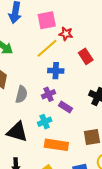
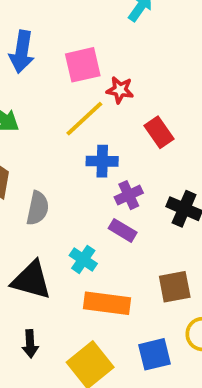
purple cross: (48, 94) -> (129, 195), moved
cyan cross: (45, 122) -> (83, 259), turned -32

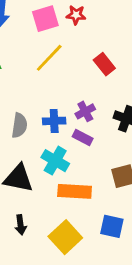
red star: (120, 90) -> (76, 15), moved
blue cross: (102, 161) -> (54, 121), moved
cyan cross: (83, 259) -> (55, 161), size x1.4
blue square: (155, 354) -> (112, 226), turned 30

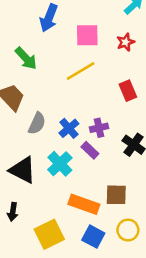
red star: (76, 15) -> (126, 42), moved, turned 30
blue cross: (54, 121) -> (69, 128), turned 36
orange rectangle: (75, 191) -> (84, 204), moved

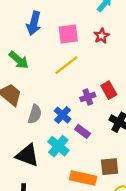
red rectangle: (128, 91) -> (109, 90), moved
purple cross: (99, 128) -> (88, 97), moved

